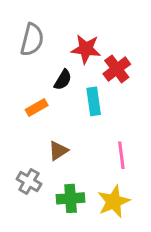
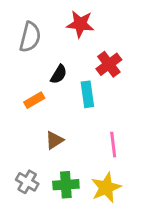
red star: (86, 49) -> (80, 24), moved
gray cross: (29, 181) -> (27, 182), moved

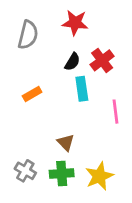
black semicircle: (59, 74) -> (72, 62), moved
brown triangle: (54, 140) -> (66, 143), moved, turned -42
pink line: (113, 145) -> (116, 112), moved

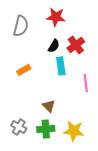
yellow star: (99, 176) -> (74, 131), turned 30

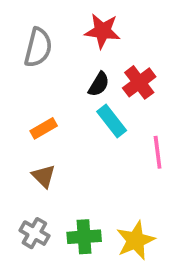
cyan rectangle: (61, 66) -> (112, 121), turned -30
brown triangle: (49, 106) -> (44, 176), moved
yellow star: (74, 131) -> (136, 240), turned -30

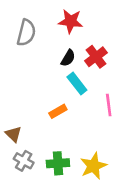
orange rectangle: (44, 128) -> (58, 111), moved
brown triangle: (44, 176) -> (14, 134), moved

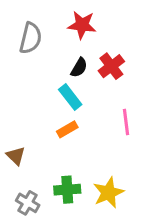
cyan rectangle: (77, 83) -> (70, 97), moved
gray cross: (24, 161) -> (28, 203), moved

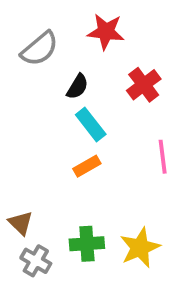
gray semicircle: (31, 38) -> (40, 49), turned 36
black semicircle: (79, 68) -> (77, 87), moved
brown triangle: (16, 156) -> (21, 223), moved

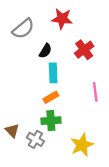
cyan rectangle: (91, 124) -> (53, 73), turned 36
green cross: (87, 244) -> (51, 121), moved
gray cross: (36, 261) -> (35, 139), moved

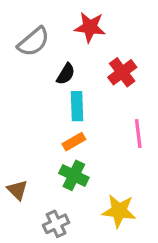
green cross: (51, 121) -> (74, 175), turned 30
gray cross: (35, 139) -> (56, 224), moved, turned 35
yellow star: (82, 145) -> (119, 211), turned 30

